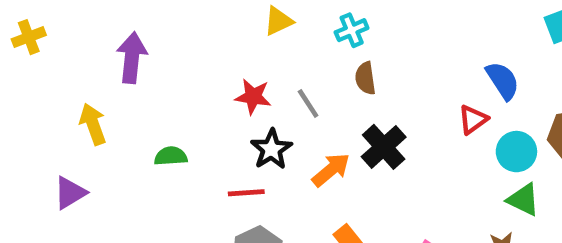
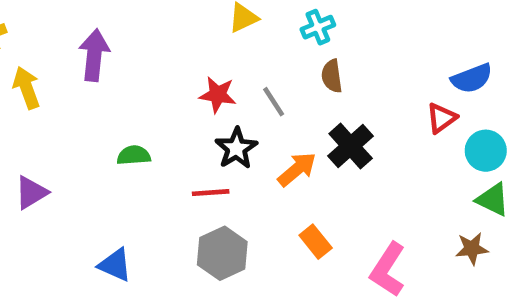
blue semicircle: (503, 81) -> (472, 78), turned 102
yellow arrow: (93, 124) -> (27, 88), moved

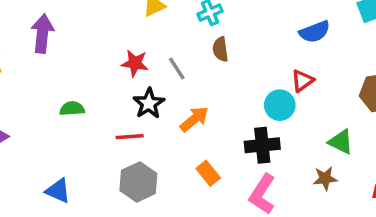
blue semicircle: (472, 78) -> (315, 32), moved
black cross: (351, 146) -> (262, 145), moved, turned 36
cyan circle: (486, 151) -> (280, 105), moved

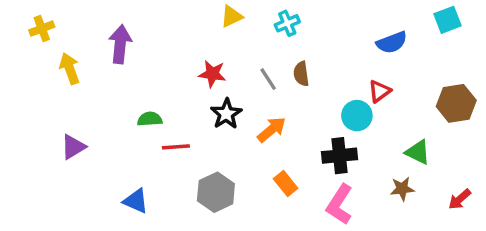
brown semicircle: (220, 49) -> (301, 74), moved
gray line: (177, 68) -> (268, 79), moved
red line: (130, 137) -> (176, 147), moved

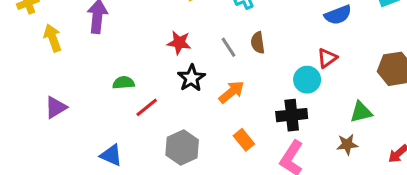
red line: (176, 147) -> (147, 107), turned -35
green triangle: (418, 152) -> (361, 112), turned -40

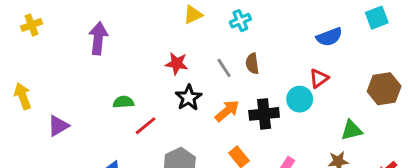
yellow arrow: (53, 38) -> (23, 96), moved
black cross: (292, 115) -> (264, 114), moved

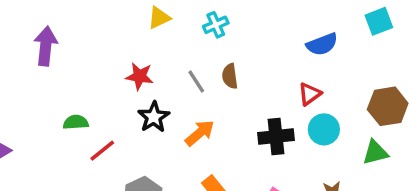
cyan circle: (300, 99) -> (324, 129), moved
black cross: (264, 114) -> (276, 136), moved
green triangle: (352, 130) -> (375, 152), moved

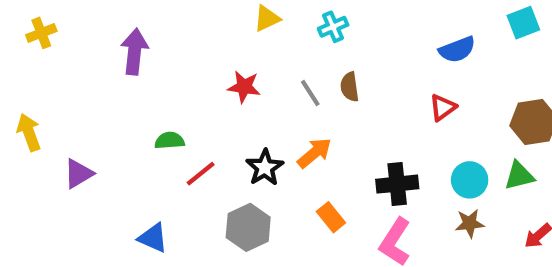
black star: (154, 117) -> (265, 167), moved
cyan circle: (324, 129) -> (470, 180), moved
black cross: (276, 136) -> (397, 184), moved

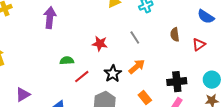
blue semicircle: (457, 50) -> (206, 17), turned 54
red star: (244, 87) -> (100, 44), moved
brown semicircle: (350, 87) -> (175, 35), moved
purple triangle: (79, 174) -> (23, 95), moved

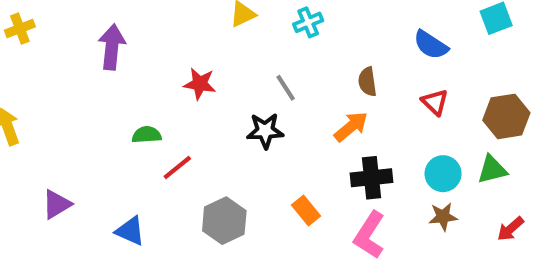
red star: (100, 44) -> (200, 84), moved
red triangle: (199, 45) -> (435, 102), moved, turned -40
orange arrow: (137, 67) -> (351, 127), moved
black star: (113, 74) -> (265, 131), moved, turned 30

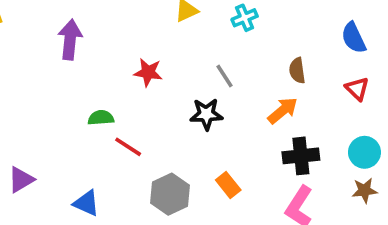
blue semicircle: (431, 45) -> (354, 38), turned 32
red line: (177, 168) -> (128, 147), turned 72
orange rectangle: (306, 210) -> (228, 185), moved

